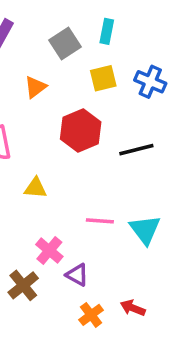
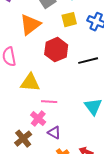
orange triangle: (35, 87) -> (30, 25), size x1.6
yellow triangle: (35, 188) -> (30, 83), size x1.5
pink line: (100, 221) -> (49, 102), moved

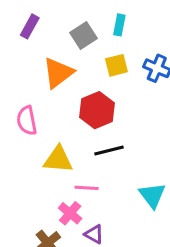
black line: (88, 61) -> (109, 150), moved

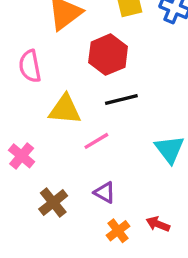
pink line: (87, 188) -> (96, 141), turned -35
pink cross: (70, 213) -> (22, 156), moved

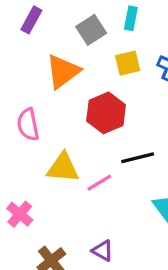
black line: (121, 99) -> (138, 158), moved
pink line: (96, 141) -> (99, 183), moved

